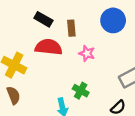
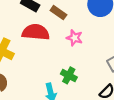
brown rectangle: (71, 28) -> (58, 13), turned -49

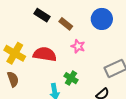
red semicircle: (36, 32) -> (45, 54), moved

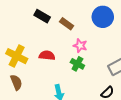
red semicircle: (45, 54) -> (47, 55), size x0.7
green cross: (71, 78) -> (77, 64), moved

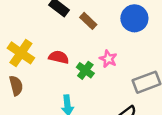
pink star: (80, 46) -> (108, 59), moved
green cross: (77, 64) -> (85, 70), moved

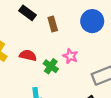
brown rectangle: (88, 21) -> (53, 24), turned 32

